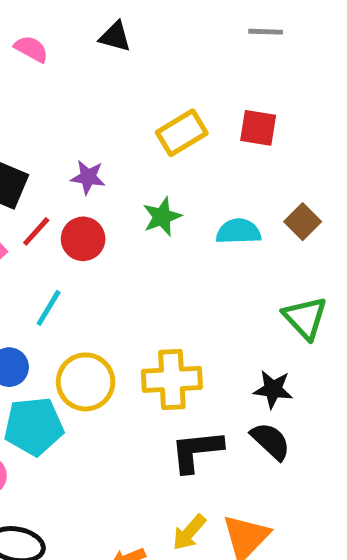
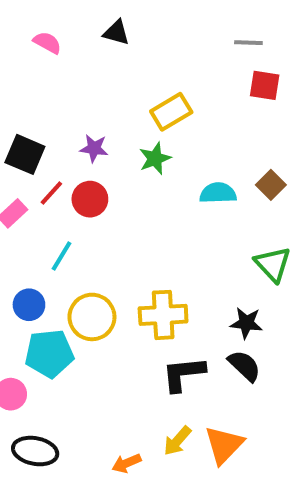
gray line: (266, 32) -> (248, 43), moved
red square: (258, 128) -> (265, 85), moved
green star: (162, 217) -> (155, 158), moved

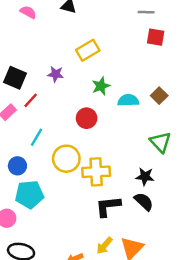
yellow rectangle: (171, 112) -> (88, 50), moved
green star: (155, 158) -> (101, 86), moved
red circle: (90, 199) -> (87, 118), moved
yellow circle: (92, 317) -> (66, 159), moved

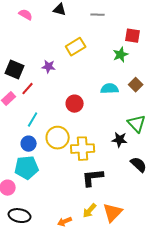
gray line: (146, 12) -> (98, 15), moved
green star: (101, 86) -> (121, 55), moved
blue circle: (17, 166) -> (29, 144), moved
black star: (145, 177) -> (120, 140), moved
black semicircle: (144, 202) -> (139, 165), moved

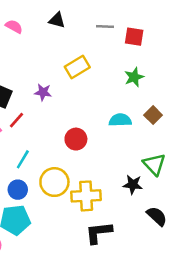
red square: (133, 36) -> (134, 37), moved

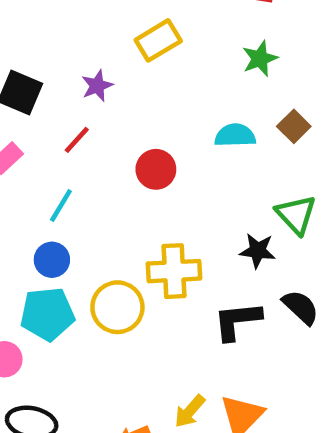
purple star: (43, 92) -> (97, 86), turned -30
red line: (16, 120) -> (77, 140), moved
yellow circle: (54, 182) -> (117, 307), moved
black L-shape: (99, 233) -> (237, 321), moved

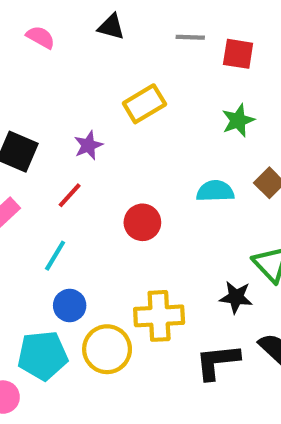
blue circle: (52, 260) -> (70, 306), moved

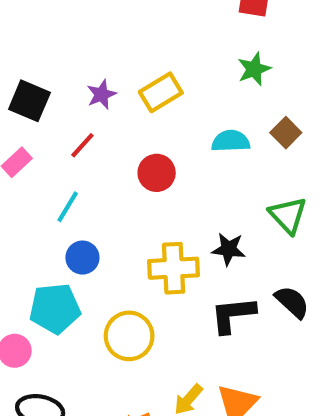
yellow rectangle: (144, 104) -> (161, 92), moved
black star: (236, 297) -> (229, 249), moved
yellow circle: (107, 349) -> (129, 336), moved

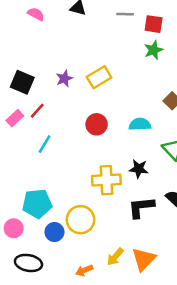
green star: (254, 69) -> (154, 50), moved
cyan semicircle: (231, 141) -> (140, 124), moved
red line: (82, 145) -> (37, 111), moved
blue circle: (82, 258) -> (54, 232), moved

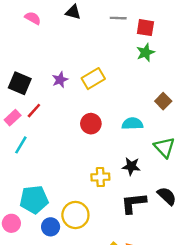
cyan line: (45, 144) -> (21, 145), moved
yellow cross: (106, 180) -> (100, 177), size x0.7

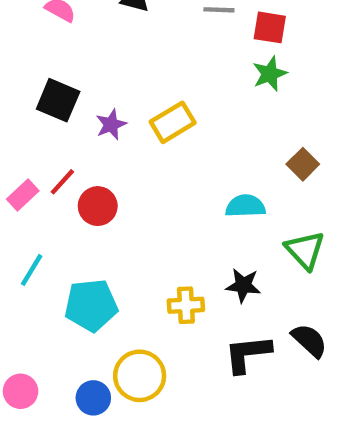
black square: (20, 83) -> (58, 100), moved
red circle: (91, 124) -> (98, 206), moved
cyan line: (21, 145) -> (32, 270), moved
cyan pentagon: (34, 200) -> (91, 305), moved

